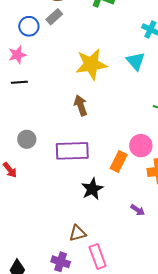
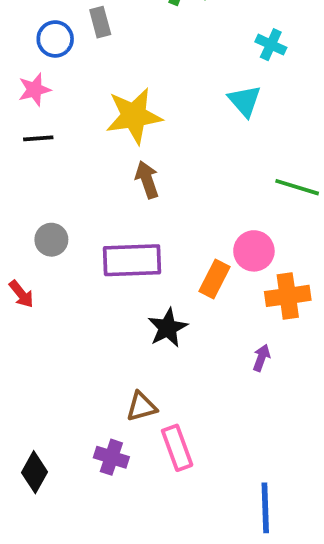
gray rectangle: (54, 17) -> (100, 22), turned -63
yellow star: (91, 64) -> (134, 116), moved
purple arrow: (138, 210) -> (261, 358), moved, turned -104

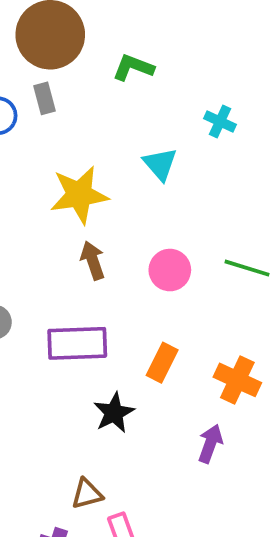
cyan triangle: (245, 101) -> (160, 164), moved
pink circle: (254, 251) -> (170, 270), moved
orange cross: (288, 296) -> (237, 380), turned 33
purple arrow: (261, 358) -> (210, 444), size x1.4

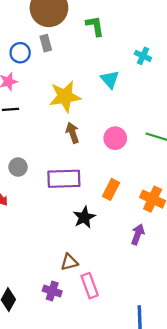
green L-shape: (133, 67) -> (95, 26), turned 60

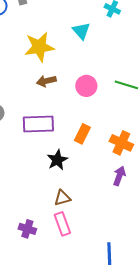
brown arrow: (72, 133) -> (46, 81), turned -84
purple arrow: (138, 234) -> (119, 176), moved
brown triangle: (69, 262) -> (62, 198), moved

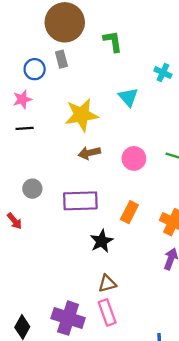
purple cross: (27, 229) -> (68, 318), size x1.6

